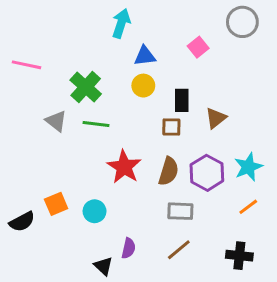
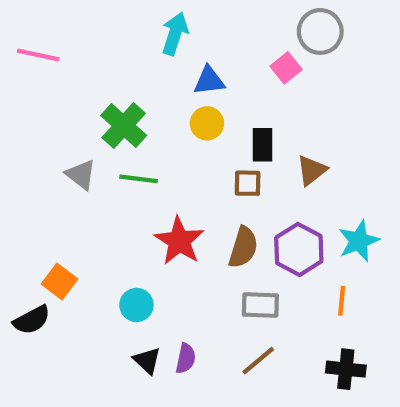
gray circle: (242, 22) -> (320, 31), moved
pink line: (26, 65) -> (38, 55), moved
orange square: (56, 204) -> (60, 281), moved, turned -30
orange line: (248, 207) -> (342, 301), moved, turned -48
black triangle: (103, 266) -> (147, 361), moved

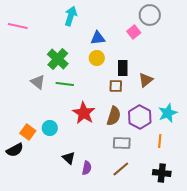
cyan arrow: (175, 34) -> (71, 16), moved
cyan circle: (136, 305) -> (50, 128), moved
black triangle: (147, 361) -> (69, 158), moved

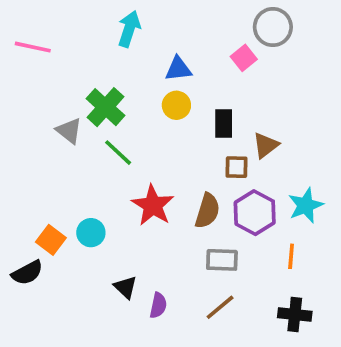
gray triangle: (38, 82) -> (69, 131), moved
green line: (65, 84) -> (118, 153), turned 36
brown square: (116, 86) -> (236, 167), moved

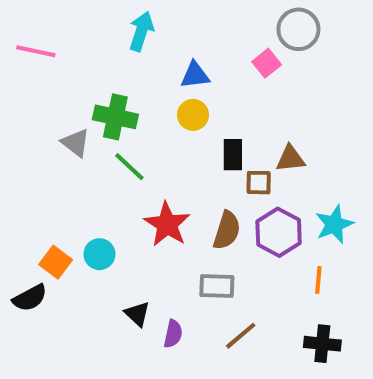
green cross: (105, 107) -> (115, 117), turned -30
black rectangle: (224, 123) -> (233, 155), moved
brown triangle: (266, 145) -> (290, 159), turned 32
gray rectangle: (222, 260) -> (217, 286), moved

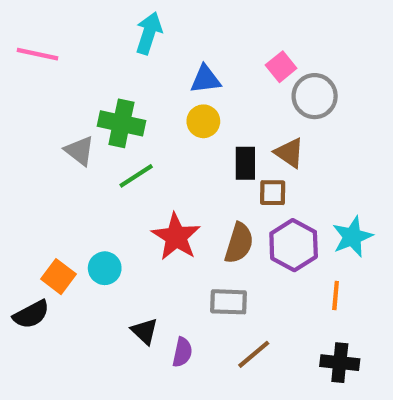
gray circle: (298, 29) -> (315, 96), moved
brown triangle: (290, 159) -> (289, 153), moved, turned 40
green line: (129, 167) -> (136, 176), turned -76

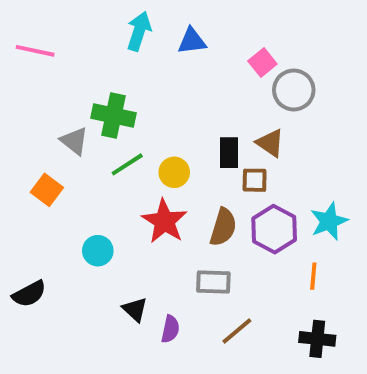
blue triangle: (205, 79) -> (192, 41), moved
yellow circle: (203, 121) -> (174, 172), moved
orange square: (59, 277) -> (47, 190), moved

